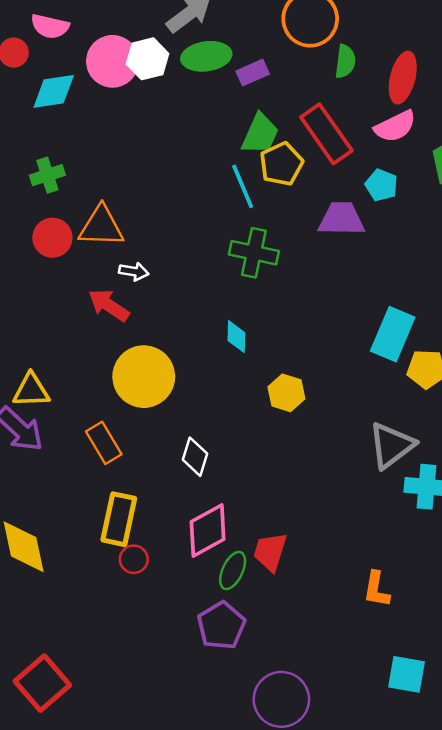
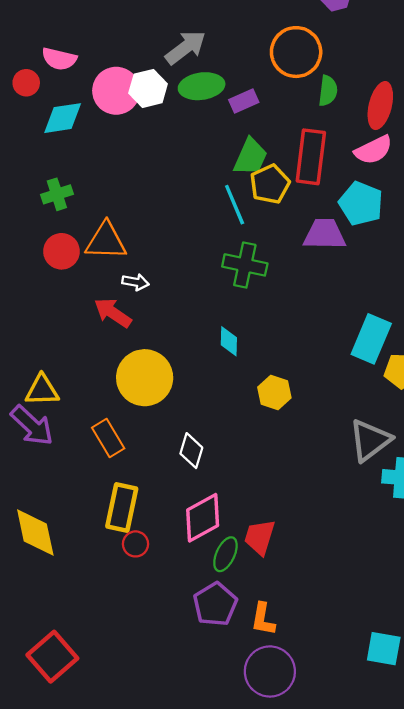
red rectangle: (326, 134) -> (311, 157), turned 42
cyan pentagon: (381, 185) -> (361, 203), size x1.5
orange L-shape: (376, 589) -> (263, 619), moved

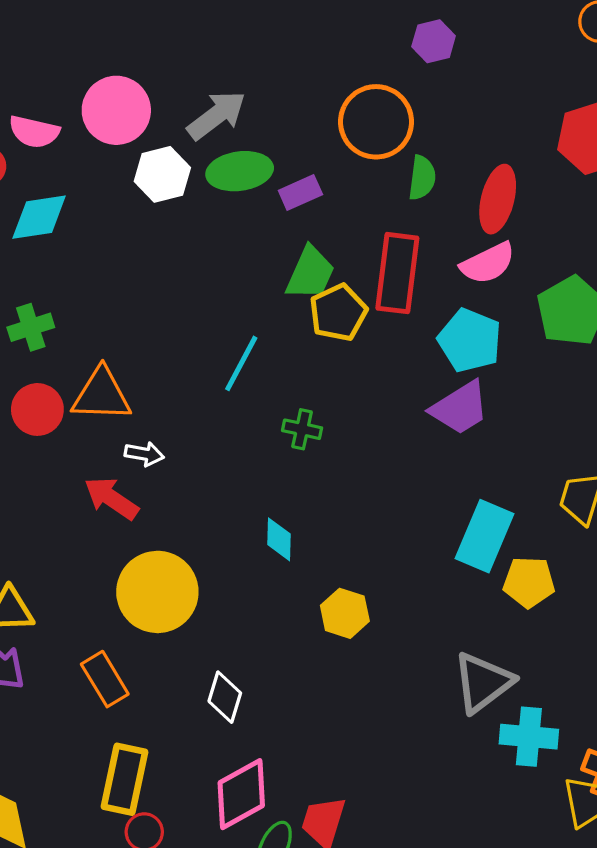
pink circle: (116, 91) -> (116, 110), moved
cyan line: (235, 205) -> (241, 363), moved, turned 51
purple trapezoid: (325, 234) -> (460, 408), moved, turned 147
green cross: (245, 265) -> (302, 429), size x0.6

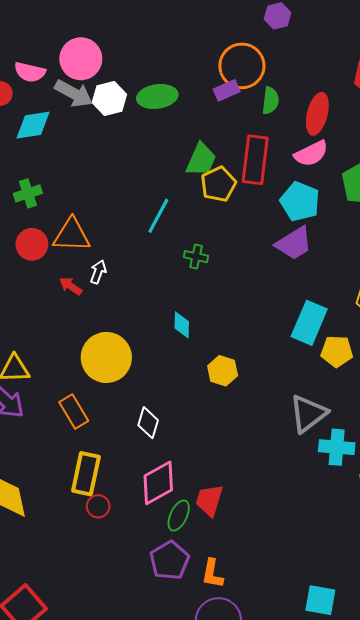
gray arrow: (217, 115) -> (74, 93), moved, turned 66
purple rectangle: (300, 193) -> (227, 90), moved
white arrow: (144, 454) -> (98, 272), turned -80
red arrow: (111, 498) -> (71, 286), moved, size x0.7

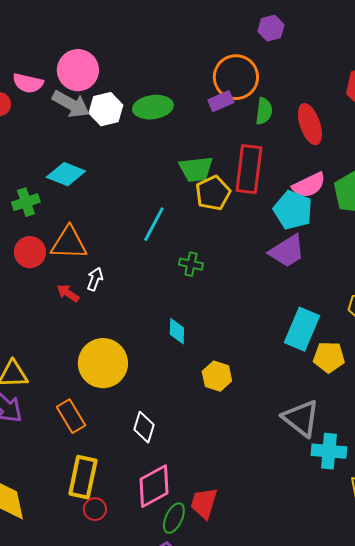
red ellipse: (317, 114) -> (310, 124), turned -33
cyan diamond: (33, 125) -> (66, 174), moved, turned 30
pink semicircle: (311, 154) -> (309, 185), moved
green trapezoid: (201, 160) -> (196, 169), turned 60
gray triangle: (308, 414) -> (301, 418), turned -45

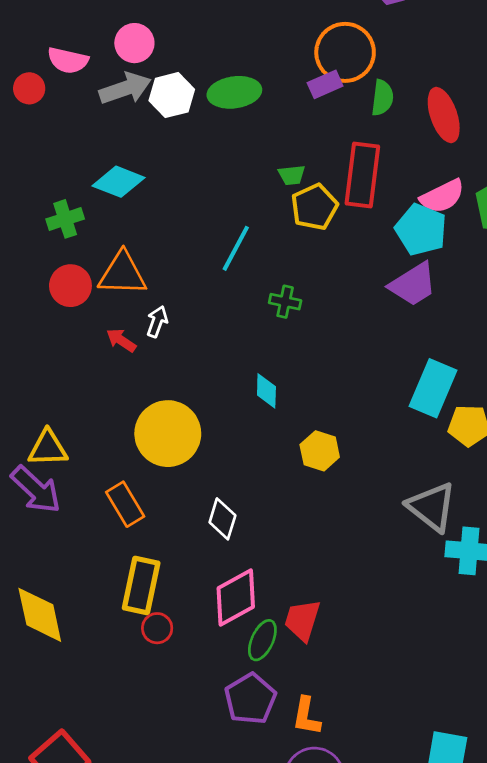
pink circle: (78, 70) -> (134, 43), size x0.7
gray arrow: (71, 104) -> (125, 88), turned -48
green trapezoid: (196, 169) -> (292, 175), size x0.6

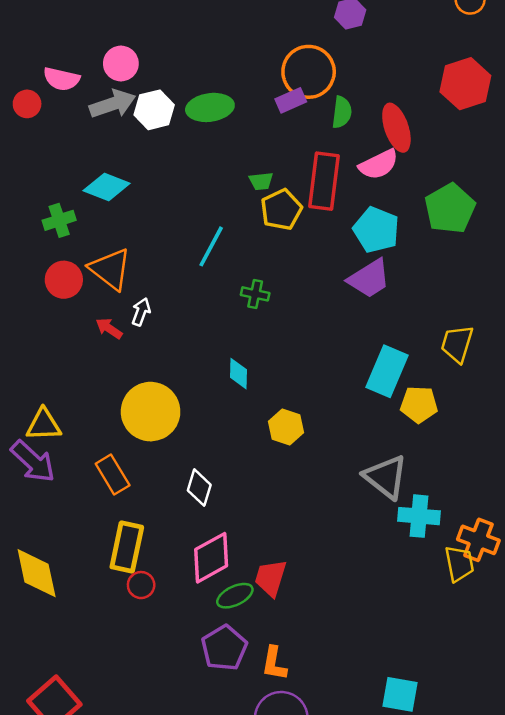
pink semicircle: (442, 196) -> (379, 164), moved
orange triangle: (122, 274) -> (110, 269), turned 36
green ellipse: (262, 640) -> (235, 596), turned 39

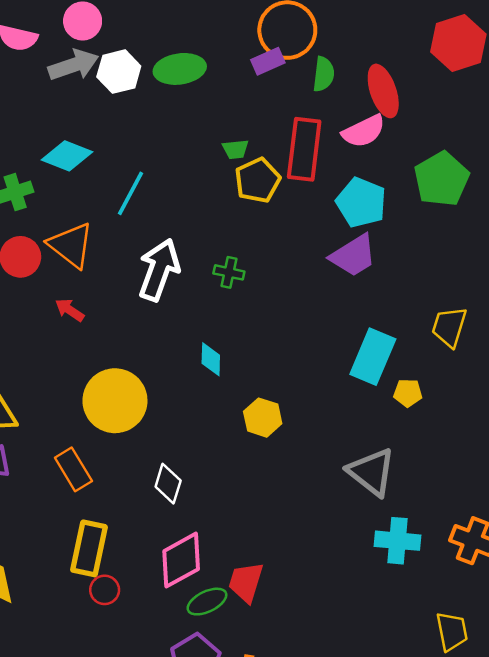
cyan line: (211, 246) -> (130, 193), moved
white arrow: (141, 312) -> (159, 270), moved, size x2.0
yellow pentagon: (419, 404) -> (408, 393), size x0.7
cyan cross: (419, 516) -> (397, 541), moved
yellow trapezoid: (459, 564) -> (452, 631), moved

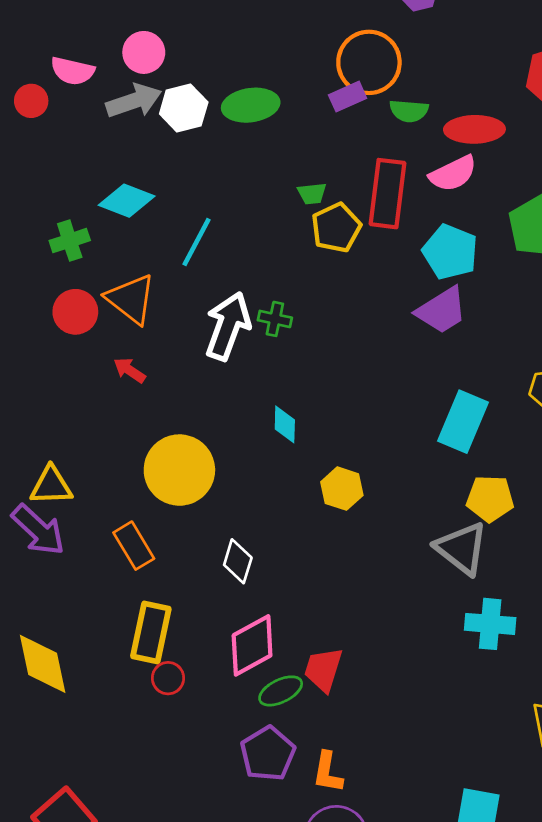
green semicircle: (324, 74) -> (409, 111), turned 88
red ellipse: (383, 91) -> (474, 129), turned -72
green cross: (229, 272) -> (275, 319), moved
yellow pentagon: (408, 393) -> (490, 499), moved, size x1.5

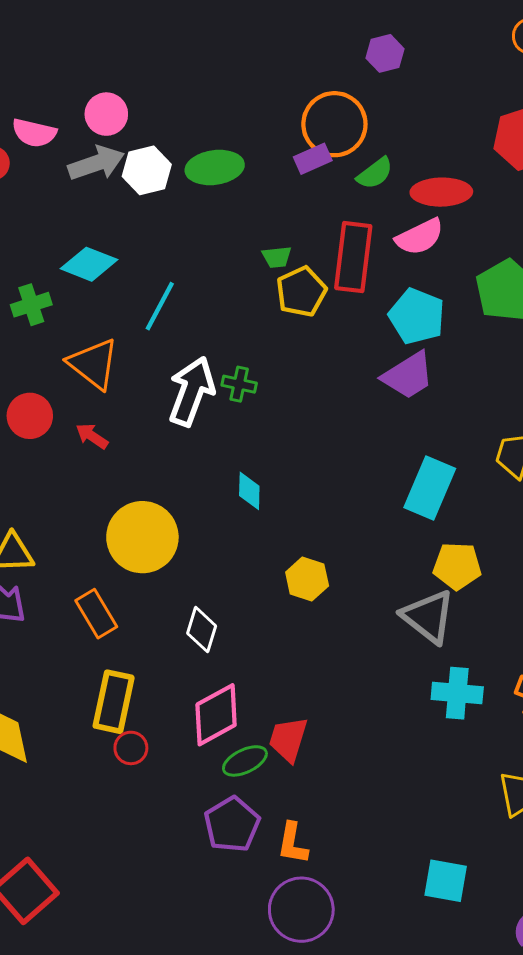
green semicircle: (409, 111) -> (375, 173), turned -42
red circle: (75, 312) -> (30, 416), moved
yellow hexagon: (342, 489) -> (307, 579), moved

